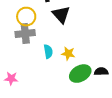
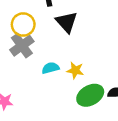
gray cross: (25, 34) -> (22, 46), turned -30
cyan semicircle: (48, 52) -> (50, 68), turned -96

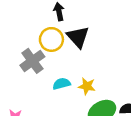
yellow circle: (23, 24) -> (51, 39), moved

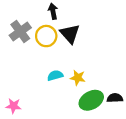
gray cross: (32, 61) -> (20, 32), moved

